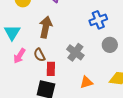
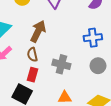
gray cross: (75, 52) -> (61, 64), turned -36
brown semicircle: (39, 55) -> (32, 55), moved

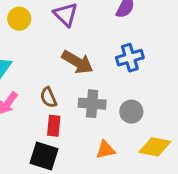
brown arrow: (38, 31) -> (77, 62), moved, turned 105
gray circle: (98, 66) -> (131, 112), moved

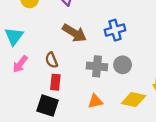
gray cross: (92, 104) -> (97, 66), moved
gray circle: (131, 112) -> (123, 65), moved

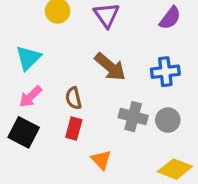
orange triangle: (95, 101) -> (101, 160), moved, turned 49
black square: (48, 106) -> (24, 132), moved

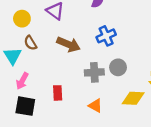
brown semicircle: (73, 98) -> (30, 43), moved
orange triangle: (101, 160) -> (95, 106), moved

